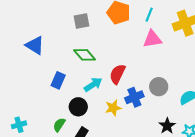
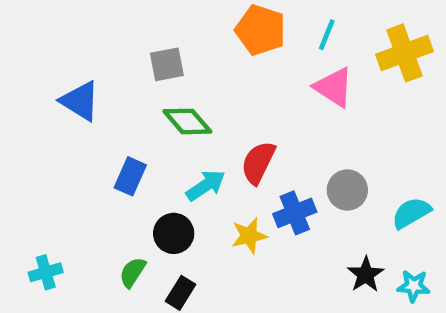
gray square: (81, 21) -> (167, 64), moved
pink triangle: (152, 39) -> (334, 87), turned 42

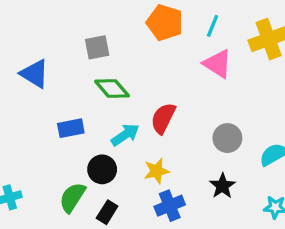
blue rectangle: (130, 176) -> (71, 128), turned 55
blue cross: (295, 213) -> (170, 206), moved
green semicircle: (133, 272) -> (72, 197), size x1.4
black star: (366, 275) -> (222, 186), moved

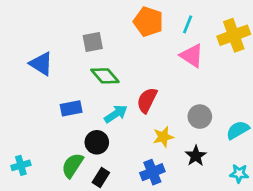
yellow star: (157, 171) -> (163, 137), moved

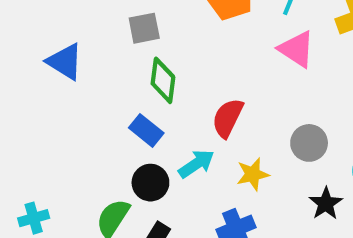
green diamond: (105, 76) -> (163, 80), turned 48
blue rectangle: (71, 108) -> (146, 130), moved, turned 50
cyan arrow: (116, 114) -> (196, 164), moved
black star: (196, 156) -> (326, 203), moved

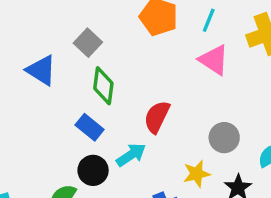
gray square: (144, 28) -> (88, 43), turned -36
blue triangle: (65, 62) -> (41, 70), moved
yellow star: (253, 174) -> (197, 174), moved

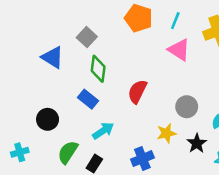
cyan arrow: (131, 155) -> (103, 131), moved
black circle: (93, 170) -> (48, 119), moved

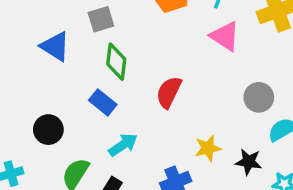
gray square: (87, 37) -> (101, 19), turned 30
gray circle: (187, 107) -> (259, 97), moved
black star: (197, 143) -> (249, 162), turned -30

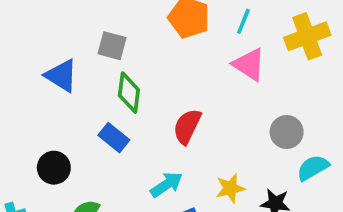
gray square: (101, 19) -> (112, 46), turned 32
cyan arrow: (123, 145) -> (166, 185), moved

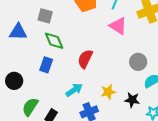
blue triangle: (61, 76) -> (18, 32), turned -30
green diamond: (129, 93) -> (54, 41), turned -30
blue rectangle: (114, 138) -> (46, 65), turned 70

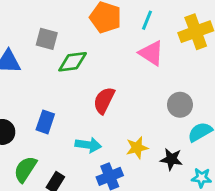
green diamond: (54, 41) -> (73, 62), moved, turned -75
blue rectangle: (46, 65) -> (45, 122), moved
cyan arrow: (74, 90) -> (88, 145), turned 42

